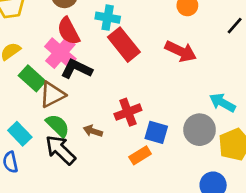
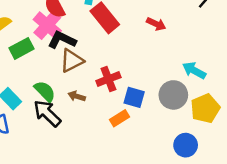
red arrow: (181, 51) -> (156, 24), size x0.7
green rectangle: (32, 78) -> (22, 48), turned -70
brown triangle: (52, 95) -> (72, 61), moved

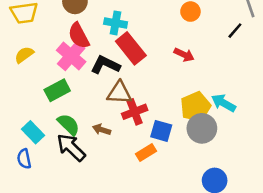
black L-shape: (62, 40) -> (105, 65), moved
green rectangle: (22, 48) -> (57, 90), moved
brown triangle: (72, 61) -> (119, 93), moved, turned 30
yellow pentagon: (205, 108) -> (196, 107), moved

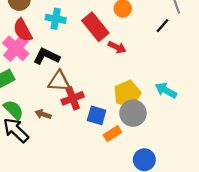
red rectangle: (131, 48) -> (95, 27), moved
cyan arrow: (223, 103) -> (166, 90), moved
orange rectangle: (146, 152) -> (112, 134), moved

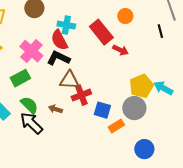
black line: (163, 26) -> (160, 31), turned -56
red semicircle: (23, 30) -> (59, 40), moved
yellow pentagon: (127, 94) -> (141, 86), moved

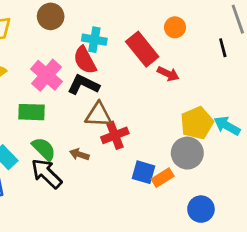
green rectangle: (20, 78) -> (31, 112), turned 30
blue square: (102, 110) -> (144, 172), moved

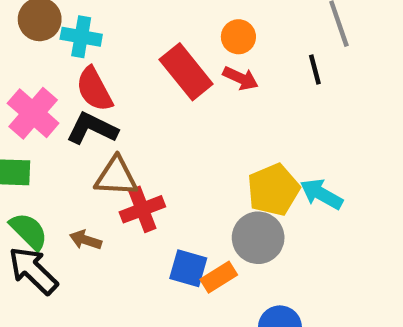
cyan cross: (94, 40) -> (81, 37), moved
red arrow: (168, 74) -> (241, 78), moved

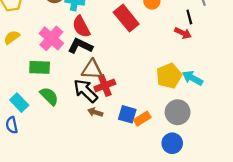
red arrow: (241, 78) -> (183, 33), moved
gray circle: (258, 238) -> (178, 112), moved
brown arrow: (86, 240) -> (95, 112), moved
black arrow: (33, 271) -> (86, 91), moved

